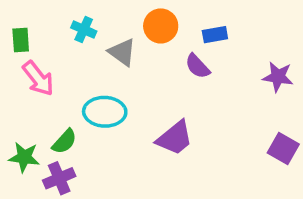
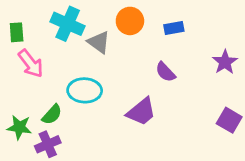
cyan cross: (84, 29) -> (68, 24), size x1.6
purple semicircle: (197, 66) -> (165, 72), moved
purple star: (278, 77) -> (225, 62), turned 30

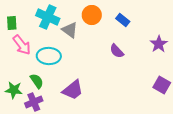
blue rectangle: (174, 28) -> (123, 20), turned 48
cyan ellipse: (85, 90) -> (49, 56), moved
purple trapezoid: (141, 112) -> (73, 90), moved
green semicircle: (52, 115) -> (37, 81), turned -77

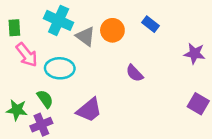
orange circle: (92, 15) -> (112, 30), moved
purple star: (159, 44) -> (195, 54), turned -30
purple semicircle: (117, 51) -> (135, 73), moved

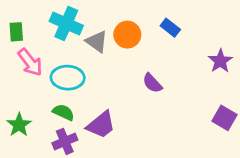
purple star: (195, 54) -> (220, 61), turned 30
green semicircle: (45, 99) -> (63, 112), moved, turned -30
green star: (17, 110) -> (19, 125), turned 30
purple cross: (41, 125) -> (65, 141), moved

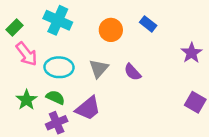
green rectangle: (16, 32) -> (14, 28), turned 49
gray triangle: (97, 42) -> (99, 68), moved, turned 35
green star: (19, 125) -> (27, 100), moved

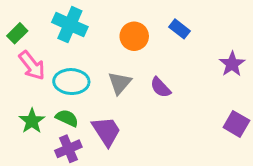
purple trapezoid: (88, 108) -> (106, 131), turned -84

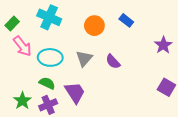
green star: (32, 121) -> (22, 101), moved

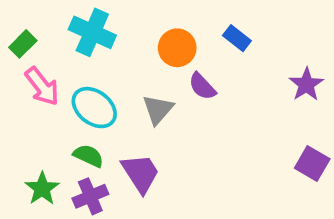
cyan ellipse: (50, 57) -> (94, 108), turned 35
purple semicircle: (113, 62) -> (202, 86), moved

